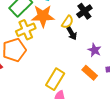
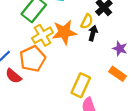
orange star: (43, 16) -> (64, 32), moved
black arrow: (72, 33) -> (93, 33), turned -128

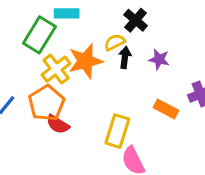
yellow semicircle: (87, 21) -> (115, 42), turned -136
purple star: (120, 49) -> (159, 59), moved
red semicircle: (13, 76) -> (58, 124), moved

